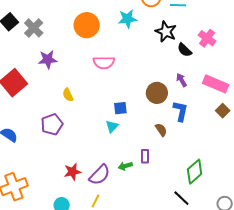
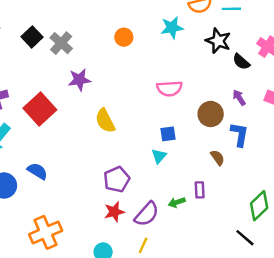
orange circle: (87, 25) -> (124, 37), size x0.6
pink semicircle: (104, 63) -> (169, 89), moved
yellow semicircle: (68, 95) -> (105, 121), size x1.5
purple pentagon: (52, 124) -> (117, 179), moved

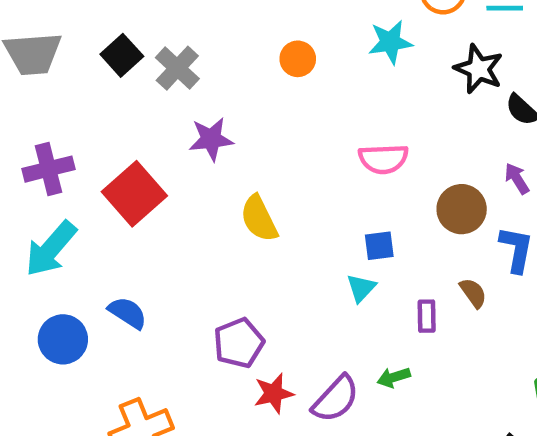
purple pentagon: (117, 179) -> (239, 343), moved
purple rectangle: (200, 190) -> (427, 316), moved

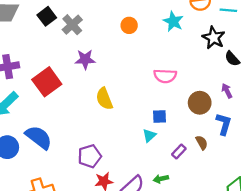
cyan star: (390, 42) -> (173, 21), turned 30
blue semicircle: (128, 313) -> (39, 137), size x1.5
purple rectangle: (427, 316) -> (179, 151), turned 40

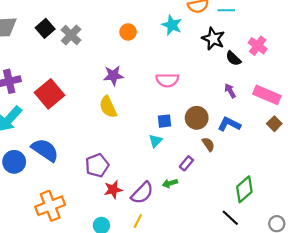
purple star: (85, 59) -> (113, 76), moved
brown circle: (200, 103) -> (197, 118), moved
blue L-shape: (224, 124) -> (229, 124), turned -75
purple rectangle: (179, 151) -> (186, 163), moved

